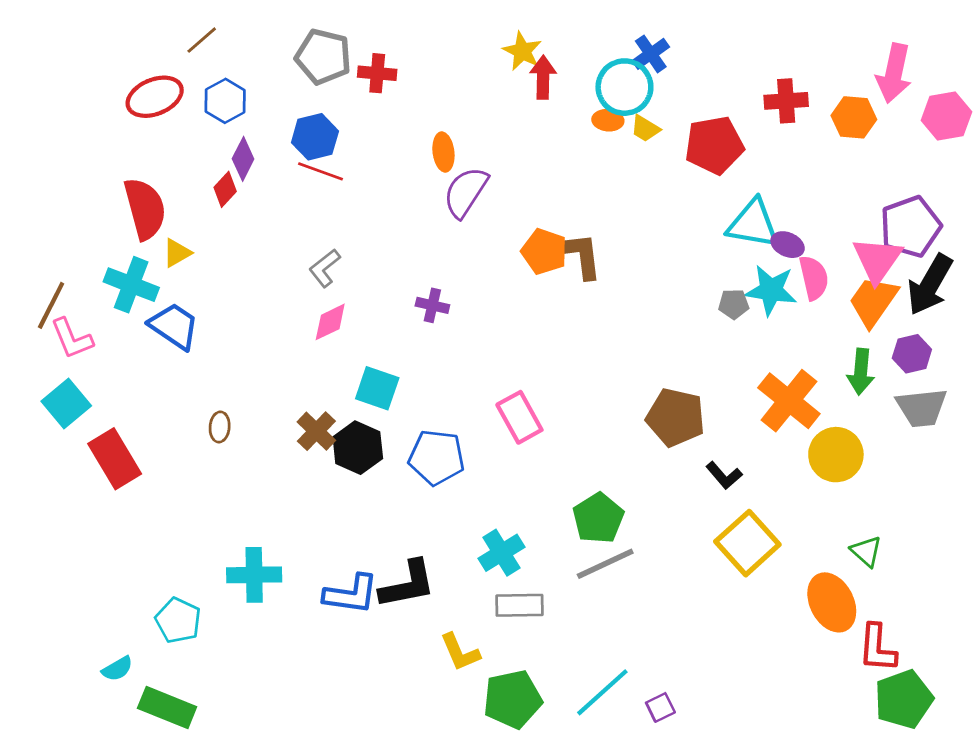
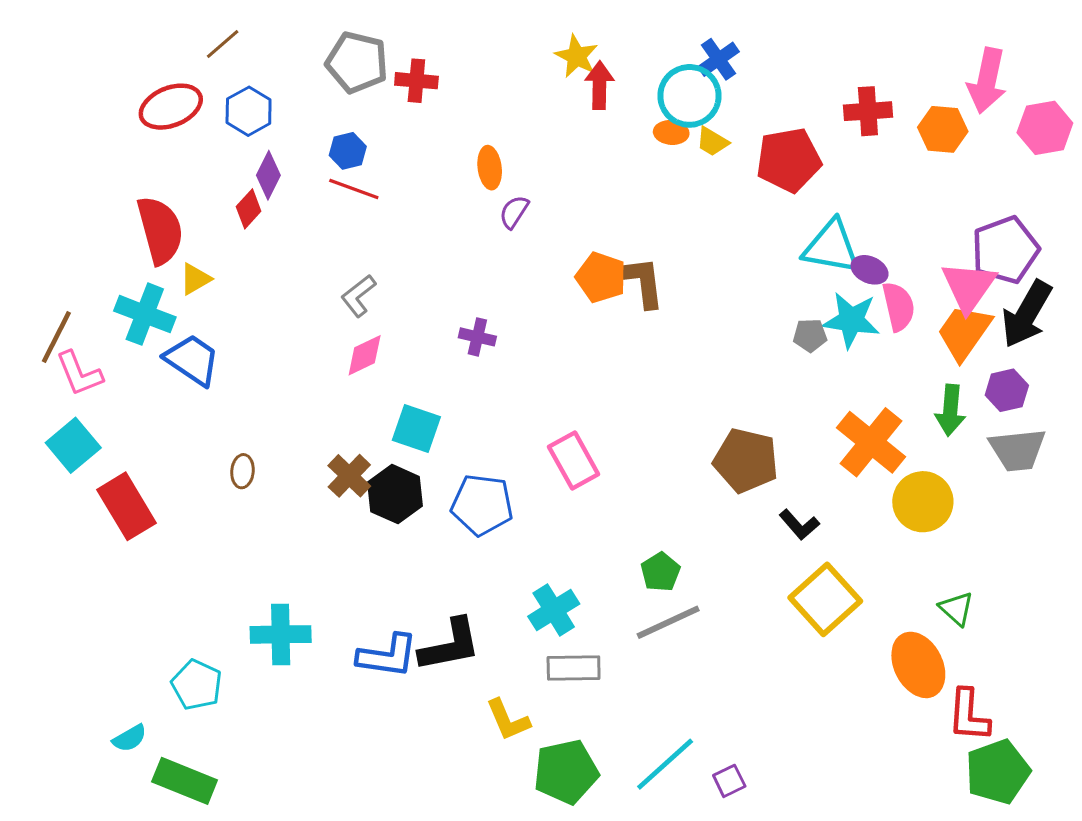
blue hexagon: (315, 137) -> (348, 151), size x0.7
purple semicircle: (466, 192) -> (514, 212), size x0.6
green pentagon: (598, 518) -> (661, 572), size x0.7

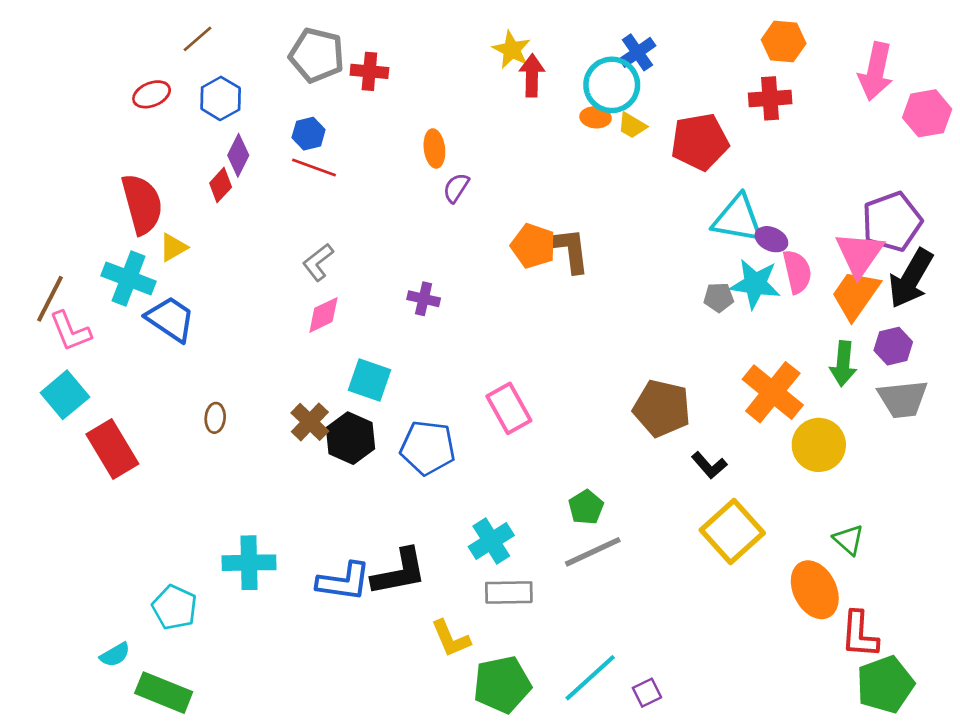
red ellipse: (171, 107) -> (152, 94), size x0.7
orange hexagon: (943, 129) -> (784, 42), moved

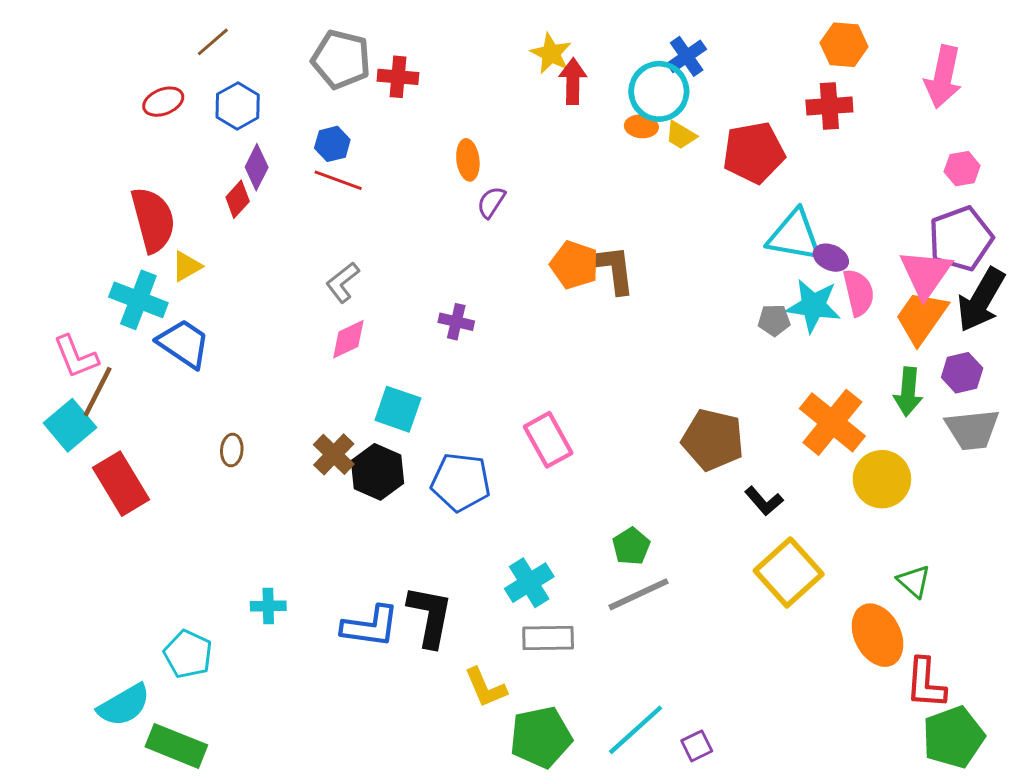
pink hexagon: (927, 113) -> (962, 169), moved, size x0.7
brown line: (50, 299) -> (98, 392), moved
cyan cross: (249, 563) -> (268, 606), size x0.6
black L-shape: (399, 572) -> (430, 616), turned -68
cyan semicircle: (115, 655) -> (124, 705), size x1.6

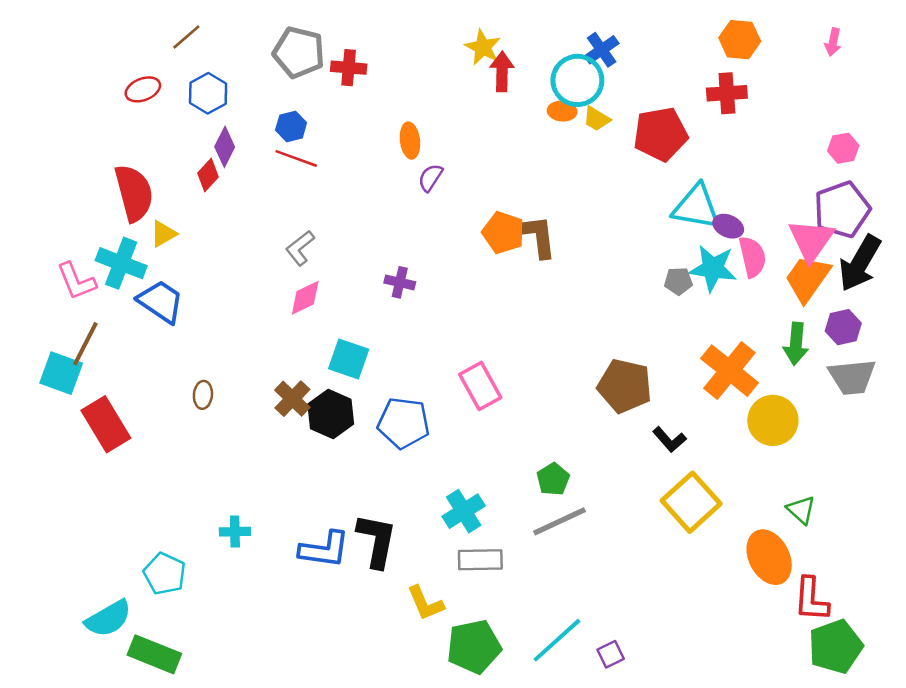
pink arrow: (943, 77) -> (833, 42), moved, size x0.5
pink L-shape: (76, 357) -> (76, 281), moved
cyan square: (70, 425) -> (61, 373), turned -30

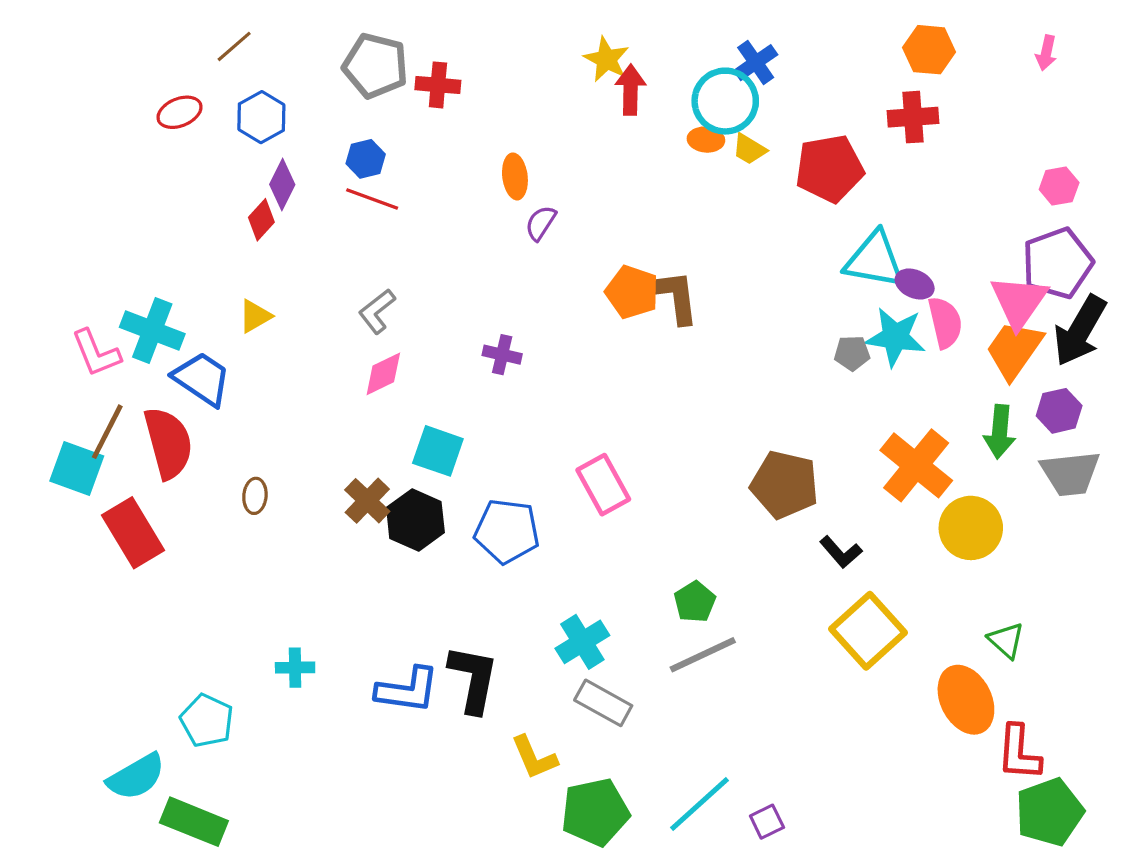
red semicircle: (134, 193) -> (168, 443), moved
yellow triangle: (163, 234) -> (255, 316), moved
gray rectangle: (480, 560) -> (603, 703), turned 30

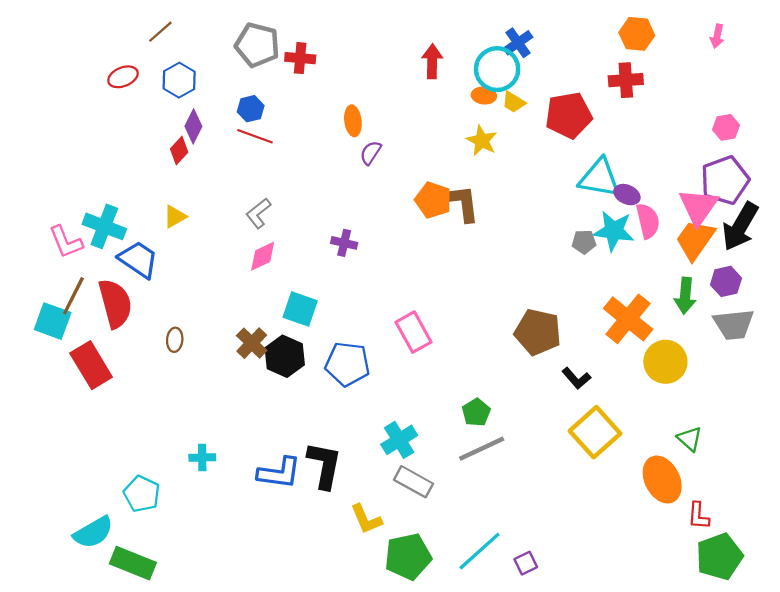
yellow star: (606, 59) -> (482, 141), moved
red L-shape: (1019, 753) -> (698, 516), size x0.7

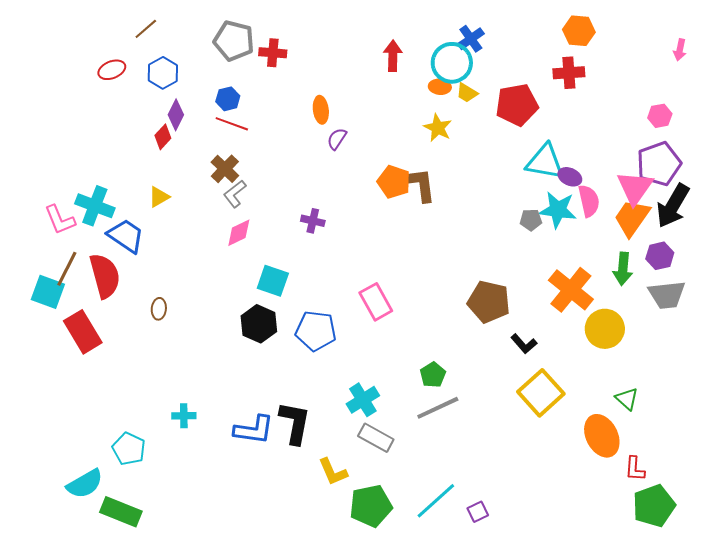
pink arrow: (717, 36) -> (680, 50), moved
brown cross: (252, 343) -> (225, 169), moved

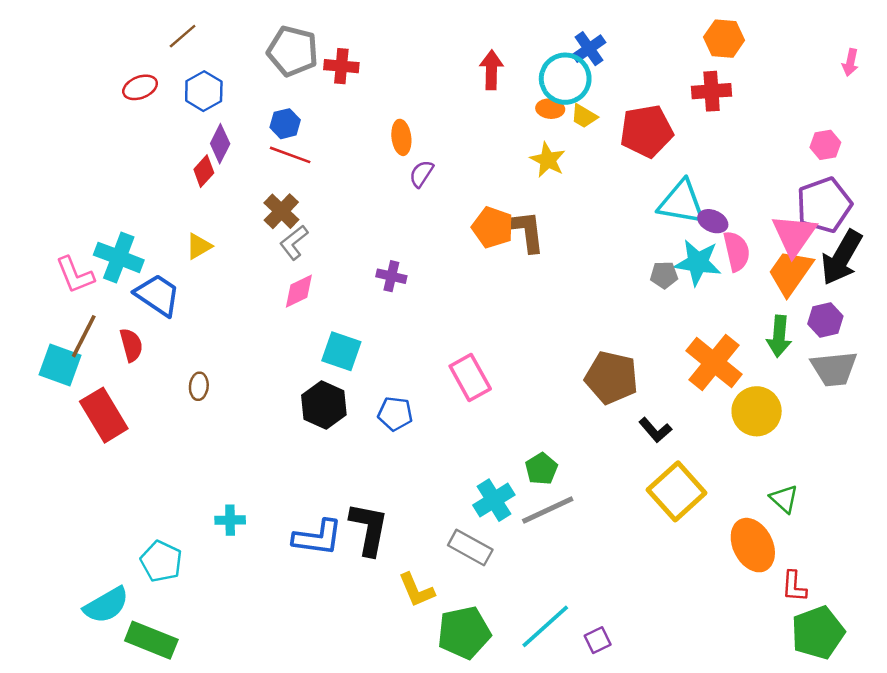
red semicircle: (105, 276) -> (131, 345), size x0.6
blue pentagon: (316, 331) -> (395, 414), size x0.7
cyan cross: (363, 400) -> (494, 500), moved

